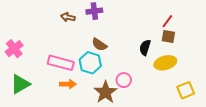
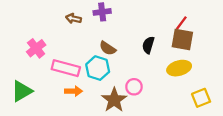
brown square: (168, 36) -> (182, 39), size x1.5
black semicircle: (145, 48) -> (148, 45), moved
pink cross: (14, 49) -> (36, 48), moved

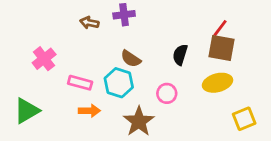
pink rectangle: (66, 68) -> (80, 83), size x0.7
pink circle: (134, 87) -> (167, 93), moved

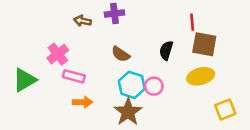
red line: (220, 28) -> (192, 22), moved, turned -42
pink cross: (44, 59) -> (58, 54), moved
cyan hexagon: (119, 83) -> (132, 85), moved
green triangle: (27, 111) -> (25, 80), moved

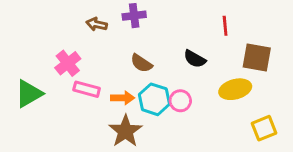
brown square: (204, 44) -> (257, 57), moved
black semicircle: (166, 50) -> (195, 59), turned -78
orange arrow: (82, 102) -> (123, 98), moved
brown star: (128, 112) -> (125, 131), moved

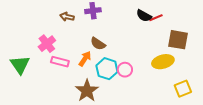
red line: (225, 26) -> (156, 18), turned 72
black semicircle: (195, 59) -> (144, 16), moved
green triangle: (29, 94) -> (20, 65), turned -35
orange arrow: (123, 98) -> (85, 59), moved, turned -56

